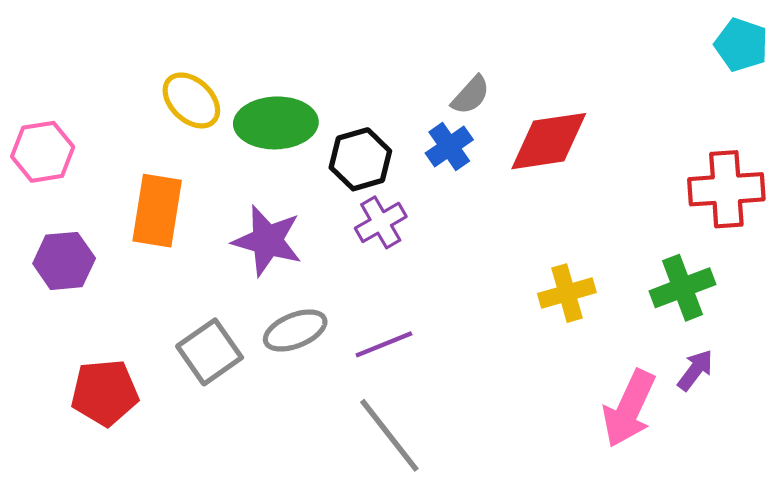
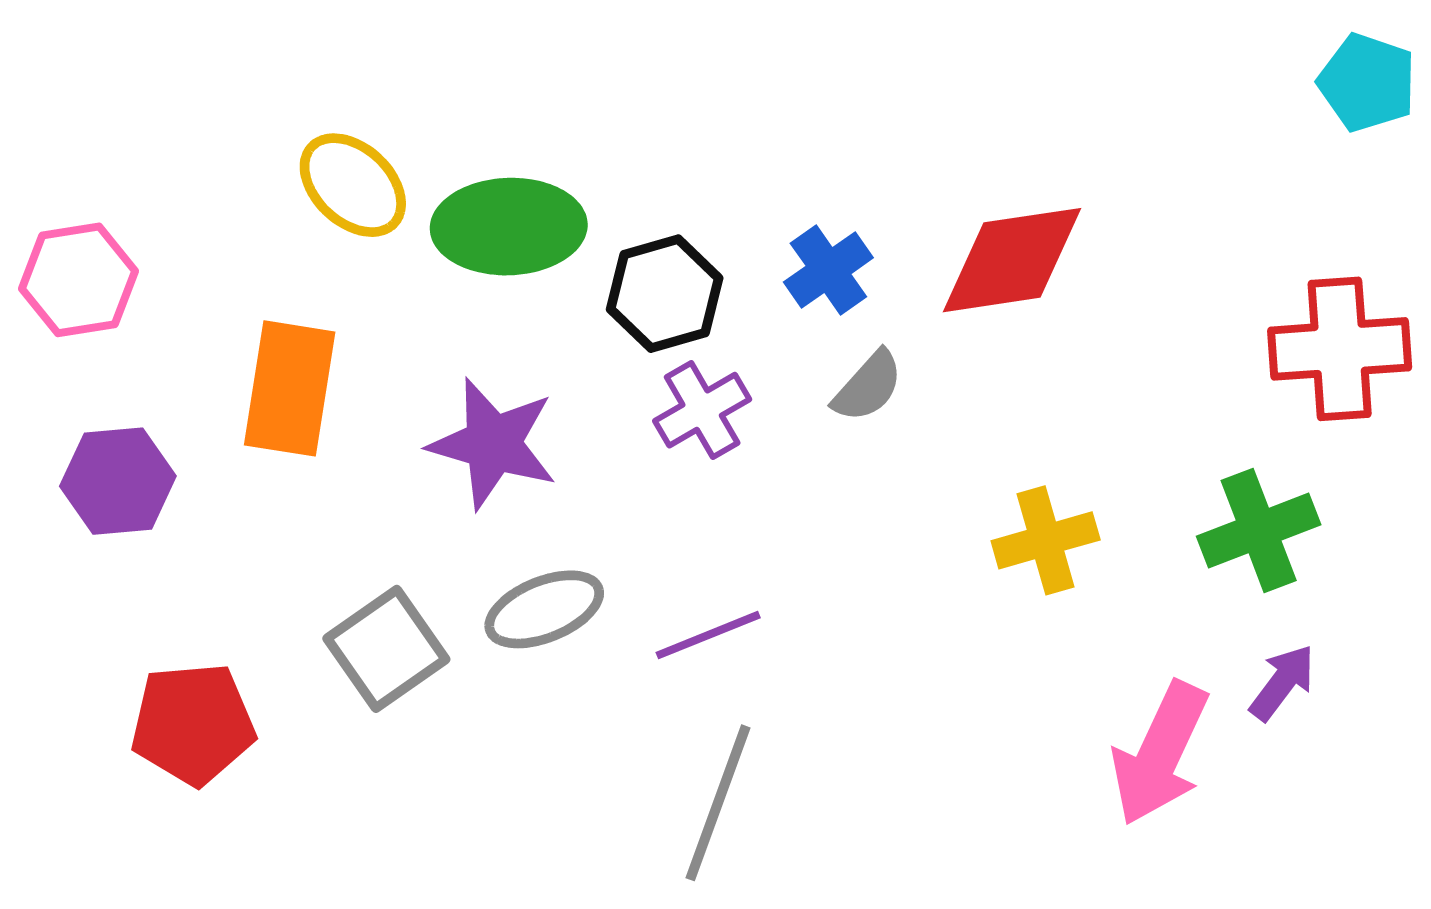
gray semicircle: (471, 95) -> (868, 386), moved
gray line: (389, 435) -> (718, 803), turned 58

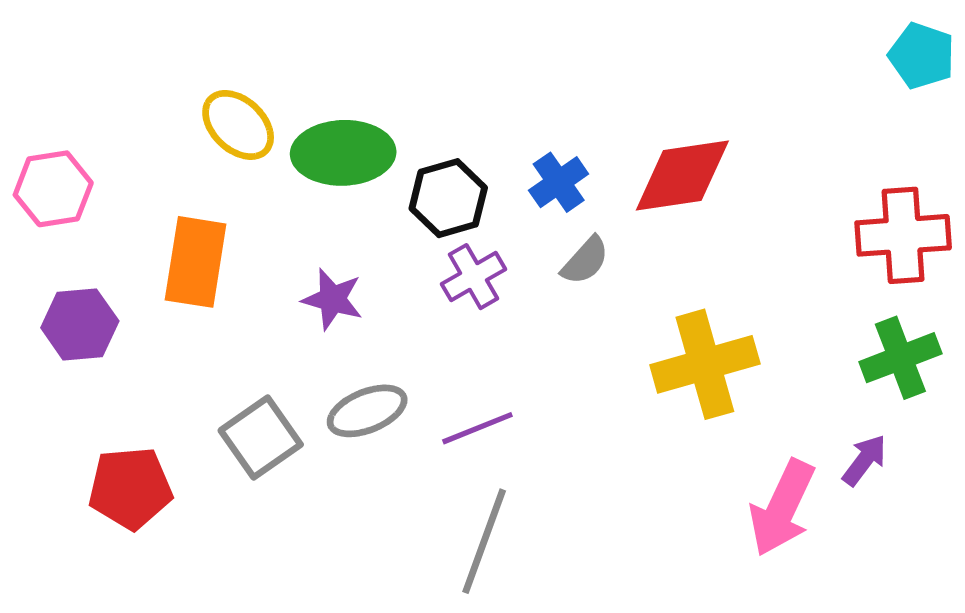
purple star: (493, 444) -> (333, 299), size x0.7
green cross: (1259, 530) -> (900, 358), moved
yellow cross: (1046, 540) -> (705, 364), size x1.5

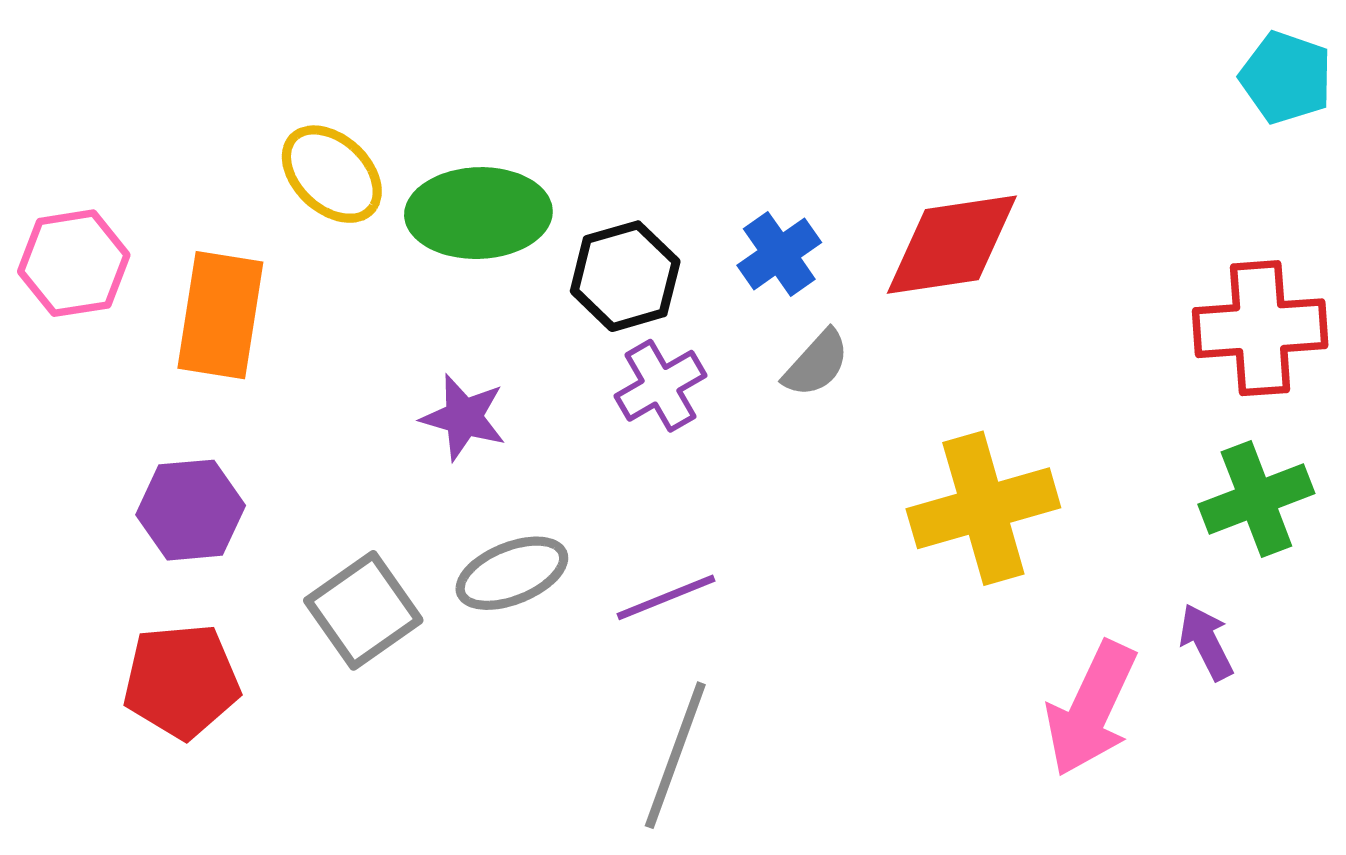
orange rectangle: (196, 262) -> (220, 315), moved
purple hexagon: (80, 324) -> (191, 510), moved
purple arrow: (865, 460) -> (1206, 642), turned -64

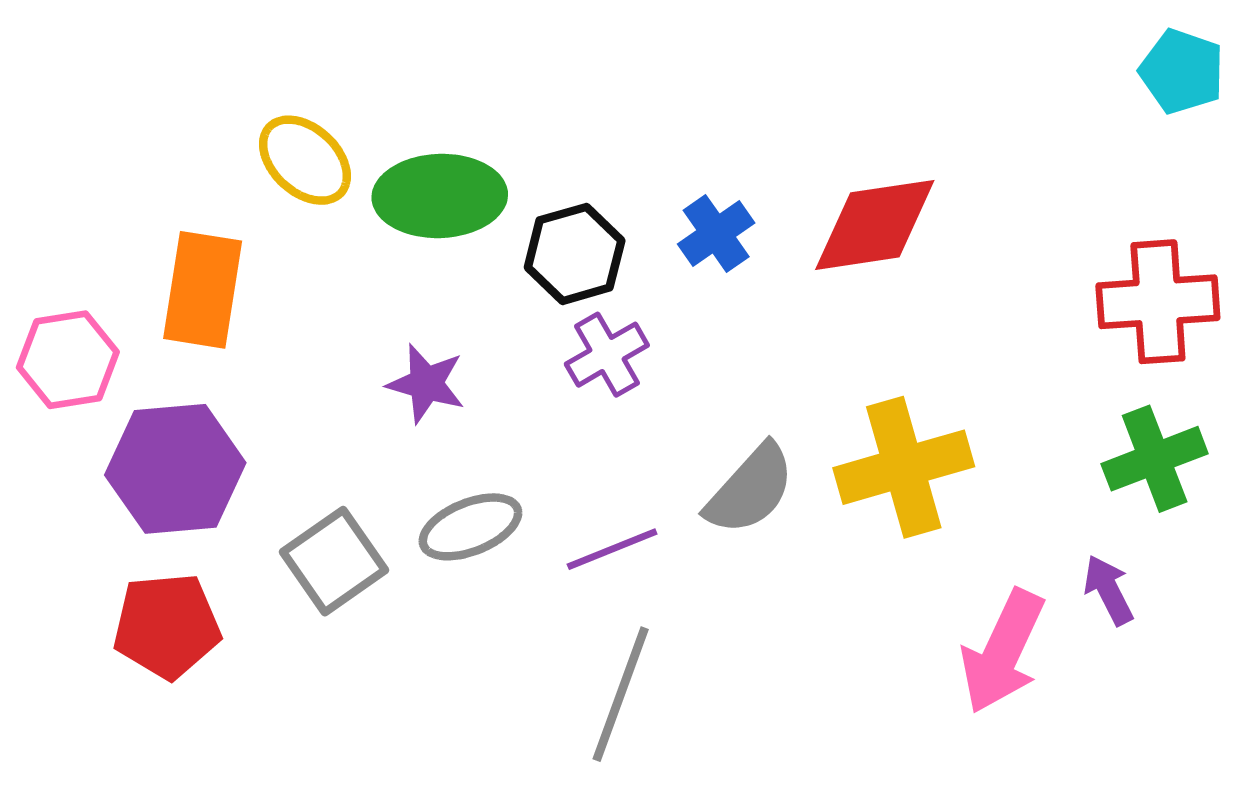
pink hexagon: (74, 263) -> (68, 360), moved
gray semicircle: (816, 363) -> (750, 489), moved, size x1.5
purple hexagon: (191, 510) -> (175, 469), size x1.4

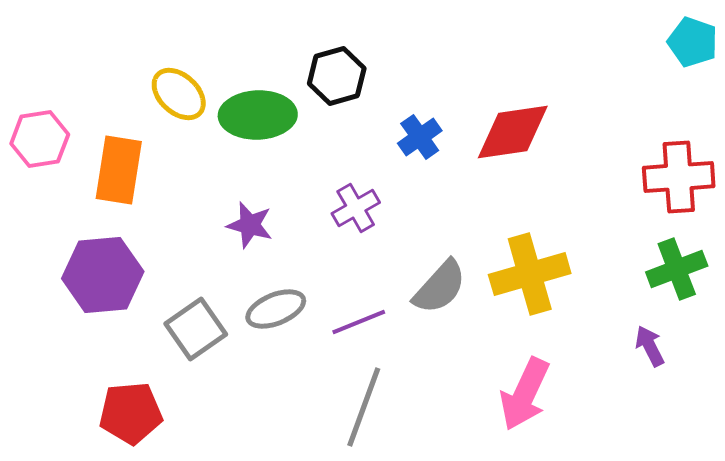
black hexagon: (575, 254) -> (337, 76), moved
pink hexagon: (68, 360) -> (40, 139), moved
red pentagon: (167, 626) -> (131, 413), moved
pink arrow: (1003, 651) -> (525, 394), moved

